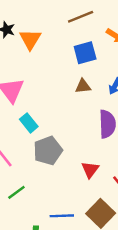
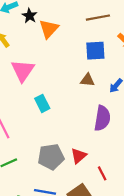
cyan rectangle: (29, 123) -> (42, 103), moved
gray pentagon: (48, 151) -> (51, 157), moved

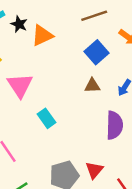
orange triangle: (49, 29) -> (42, 35), turned 30
blue square: (95, 51) -> (96, 52), turned -30

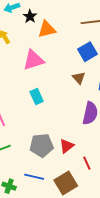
pink triangle: (20, 85) -> (33, 60), moved, turned 35
brown triangle: (92, 86) -> (79, 78), turned 40

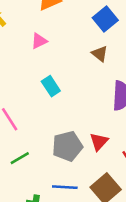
pink triangle: (33, 60) -> (39, 41), size x0.6

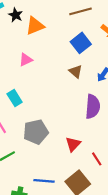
cyan rectangle: (51, 86) -> (15, 98), moved
gray pentagon: (67, 146) -> (36, 132), moved

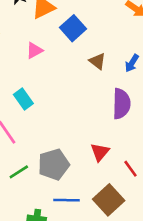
blue square: (81, 43) -> (73, 28), moved
gray pentagon: (36, 132) -> (54, 165), moved

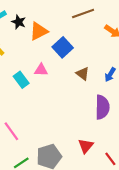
pink triangle: (34, 50) -> (41, 70), moved, turned 32
cyan rectangle: (23, 99) -> (21, 80), moved

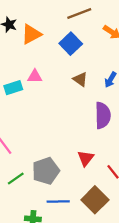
blue square: (63, 47) -> (71, 44), moved
cyan rectangle: (21, 80) -> (13, 88), turned -70

